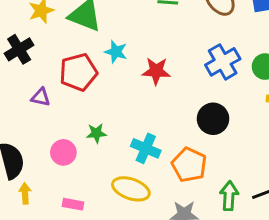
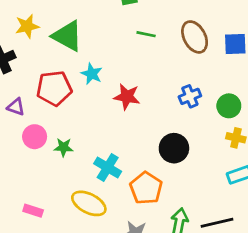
blue cross: (223, 62) -> (190, 96), size x0.7
pink circle: (63, 152) -> (35, 137), moved

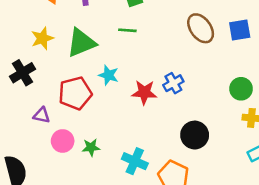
green line: (146, 34) -> (127, 30), moved
green triangle: (67, 36) -> (81, 43), turned -44
blue cross: (190, 96) -> (173, 83), moved

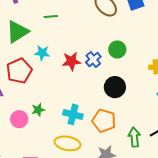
blue cross: (173, 83) -> (93, 60), moved
green circle: (241, 89) -> (117, 50), moved
pink circle: (63, 141) -> (19, 119), moved

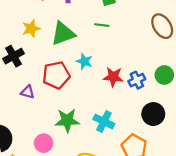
green star: (38, 110) -> (67, 120), size x1.6
cyan cross: (73, 114) -> (104, 122), moved
pink circle: (19, 119) -> (44, 143), moved

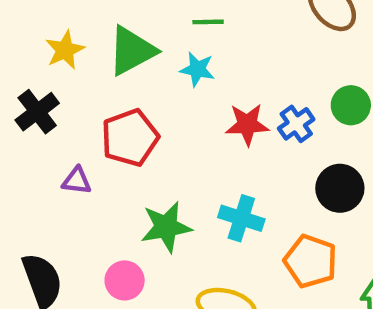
cyan star: (84, 61) -> (197, 69), moved

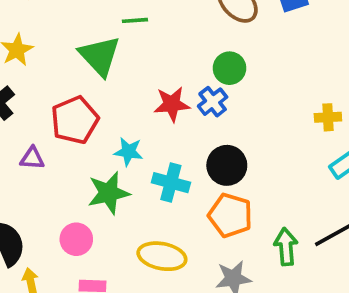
green triangle: (132, 51) -> (100, 56), moved, turned -42
cyan star: (197, 69) -> (128, 152), moved
green circle: (351, 105) -> (230, 68), moved
black circle: (340, 188) -> (227, 165), moved

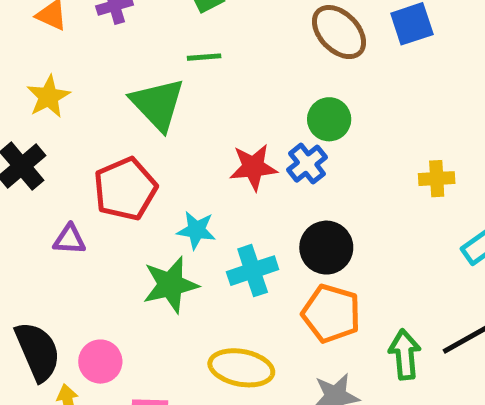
yellow cross: (328, 117) -> (437, 179), moved
cyan cross: (171, 183) -> (253, 271), turned -33
pink circle: (76, 239) -> (100, 362), moved

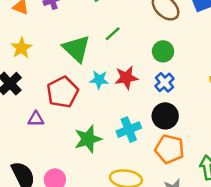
green line: (204, 57) -> (113, 34), moved, turned -35
blue cross: (307, 164) -> (165, 82), moved
cyan star: (196, 230) -> (99, 80), moved

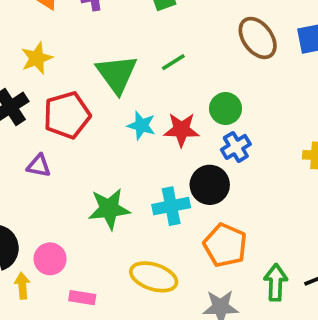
green circle: (163, 51) -> (226, 109), moved
red pentagon: (63, 92) -> (67, 115), moved
black circle: (165, 116) -> (210, 185), moved

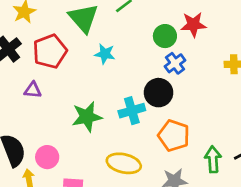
red star: (181, 130) -> (193, 25), moved

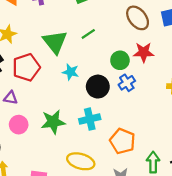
black circle: (159, 93) -> (98, 87), moved
pink circle: (47, 157) -> (19, 125), moved

